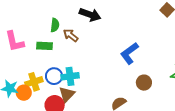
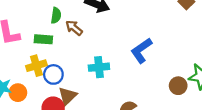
cyan cross: (70, 76) -> (99, 67), moved
yellow cross: (34, 82) -> (36, 66), moved
brown circle: (144, 83) -> (178, 86), moved

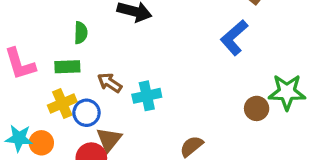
brown arrow: (74, 28) -> (110, 83), moved
blue L-shape: (141, 50) -> (234, 38), moved

